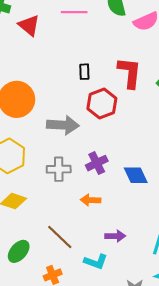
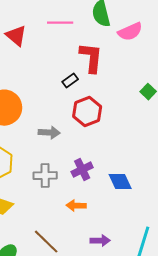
black rectangle: (84, 72) -> (70, 81), turned 56
red L-shape: (130, 73) -> (91, 58), moved
gray arrow: (63, 125) -> (49, 133), size x0.7

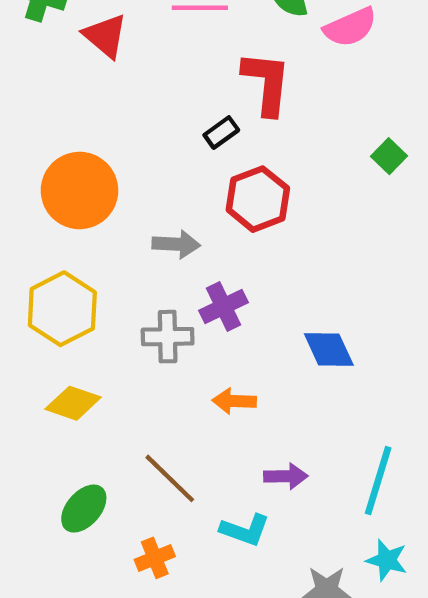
purple cross: (82, 170) -> (223, 307), moved

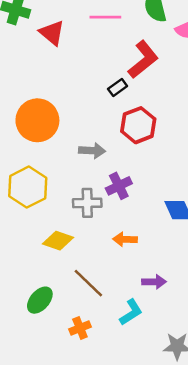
red L-shape: (266, 83) -> (143, 60), turned 45
yellow diamond: (73, 403) -> (58, 241), moved
cyan L-shape: (245, 530) -> (131, 312), turned -52

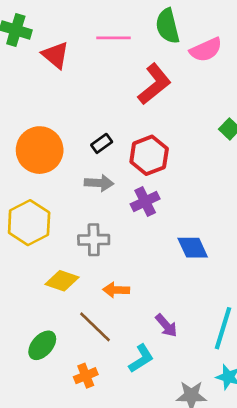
black rectangle: (118, 87) -> (102, 143), moved
purple cross: (119, 186) -> (145, 201), moved
orange arrow: (125, 239) -> (116, 290), moved
purple arrow: (154, 282) -> (166, 326), turned 50

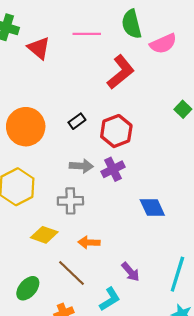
gray arrow: (99, 183) -> (81, 166), moved

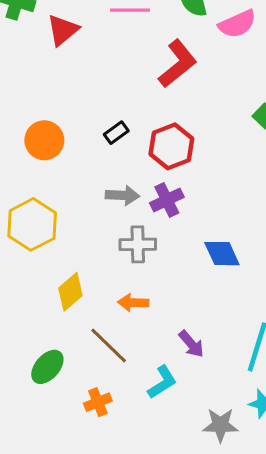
red triangle: (39, 48) -> (63, 30), turned 40
orange circle: (26, 127) -> (44, 140), size x0.7
gray cross: (70, 201) -> (138, 244), moved
yellow diamond: (44, 235) -> (70, 292), turned -60

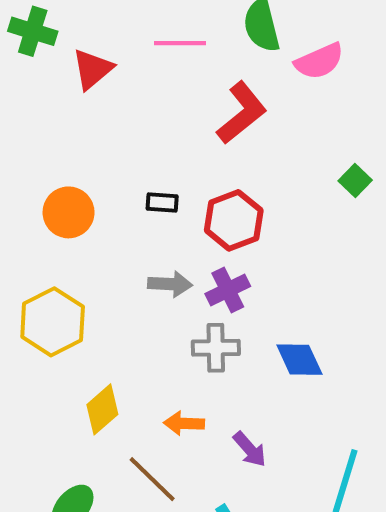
black rectangle: (116, 133) -> (162, 202), turned 40
gray cross: (138, 244) -> (216, 348), moved
purple arrow: (191, 344) -> (250, 449), moved

